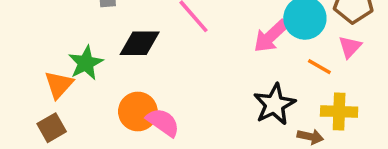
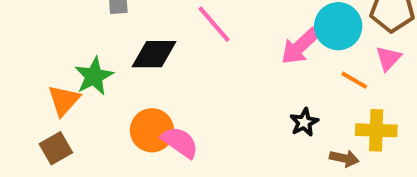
black star: (274, 104) -> (304, 122), size x0.6

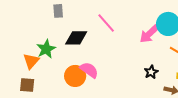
pink semicircle: (180, 142) -> (89, 70), moved
brown square: (56, 148) -> (27, 85), turned 35

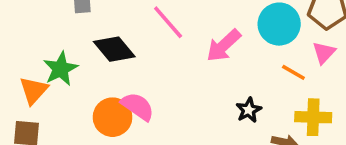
pink arrow: (149, 34) -> (224, 46), moved
black diamond: (76, 38) -> (114, 49), turned 50

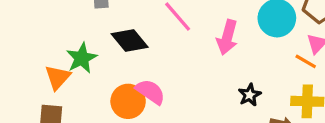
pink arrow: (224, 46) -> (227, 37), turned -32
orange line: (293, 72) -> (306, 61), moved

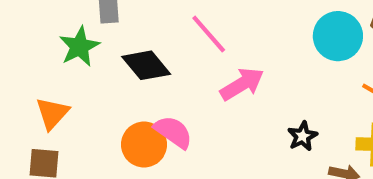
pink arrow: (227, 37) -> (242, 84), moved, turned -136
green star: (82, 58) -> (79, 47), moved

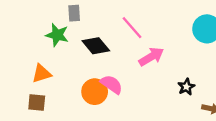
green star: (79, 47) -> (57, 35), turned -30
orange triangle: (52, 113) -> (42, 74), turned 30

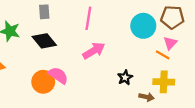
gray rectangle: (74, 13) -> (44, 12), moved
pink line: (132, 28) -> (88, 18), moved, turned 50

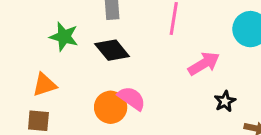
pink arrow: (94, 51) -> (204, 64), moved

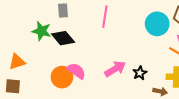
green star: (64, 37) -> (42, 31), moved
pink arrow: (204, 64) -> (115, 69), moved

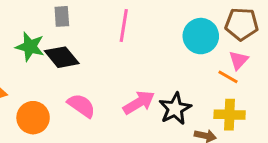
black star: (140, 73) -> (175, 109), size x1.5
orange circle: (62, 77) -> (33, 118), moved

